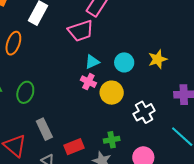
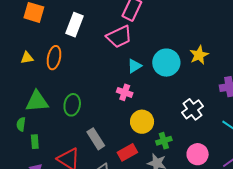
cyan circle: (124, 62) -> (166, 63), size x1.4
pink cross: (88, 82) -> (125, 92), moved
yellow circle: (112, 93) -> (142, 122), moved

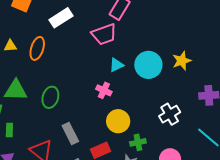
white rectangle: (75, 25) -> (61, 18), turned 30

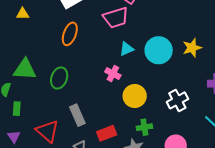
yellow triangle: (10, 46) -> (23, 14), moved
orange ellipse: (37, 48) -> (70, 34), moved
yellow circle: (118, 121) -> (135, 96), moved

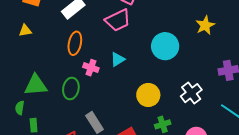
yellow star: (192, 48) -> (205, 25), moved
cyan triangle: (127, 49) -> (118, 59), moved
pink cross: (113, 74) -> (91, 68), moved

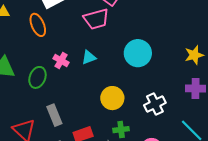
yellow star: (205, 25) -> (194, 55), moved
orange ellipse: (75, 43) -> (38, 25), moved, turned -45

